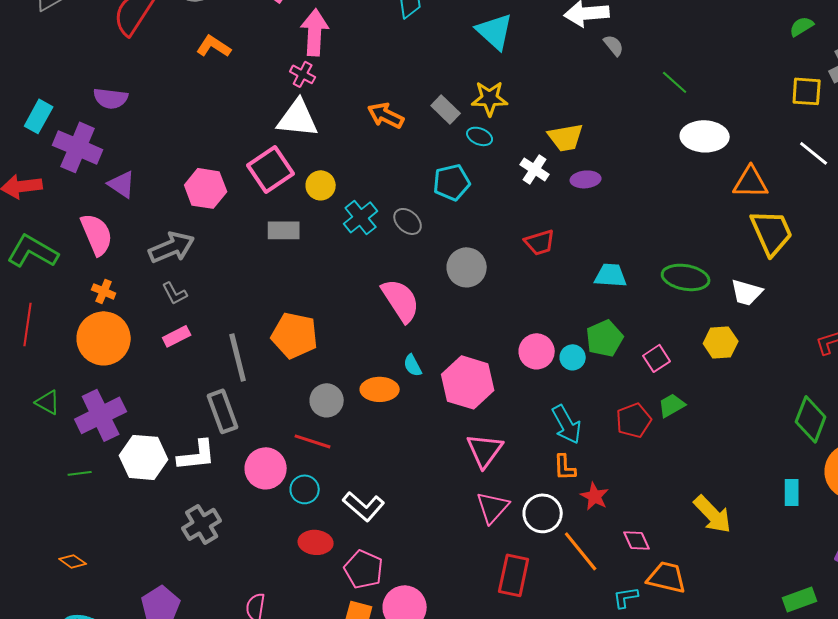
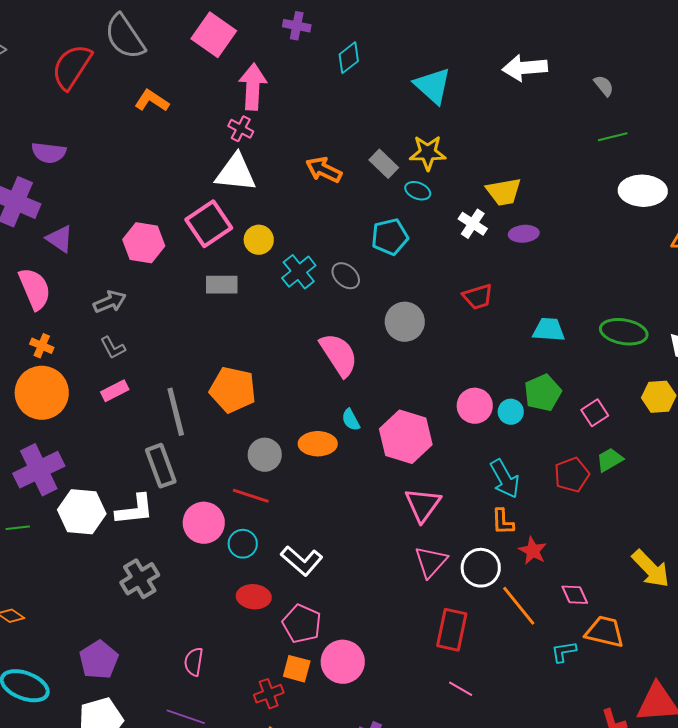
gray semicircle: (614, 45) -> (604, 86), moved
green line: (675, 82) -> (613, 137), turned -56
gray arrow: (172, 247) -> (110, 302), size x0.7

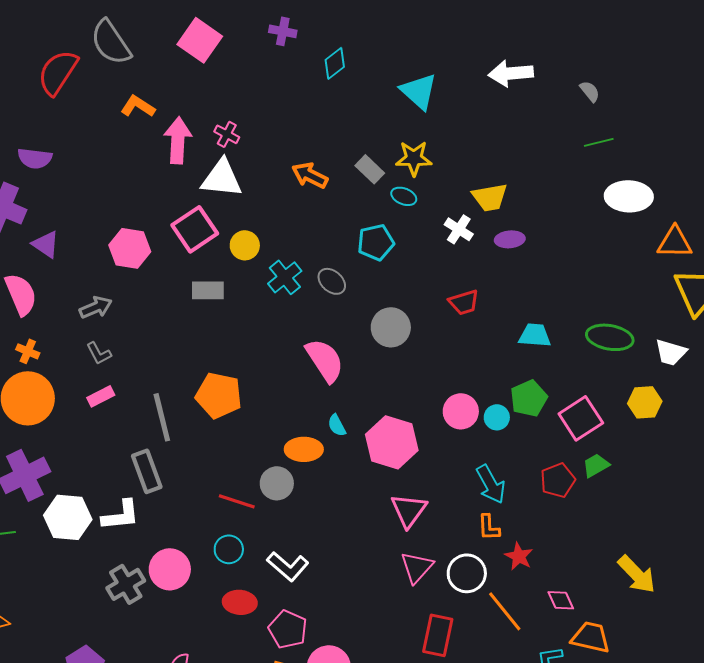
pink arrow: (253, 87) -> (178, 140), moved
pink square: (595, 413) -> (581, 418), size x1.6
gray circle: (265, 455) -> (277, 483), moved
pink circle: (204, 523) -> (170, 569), moved

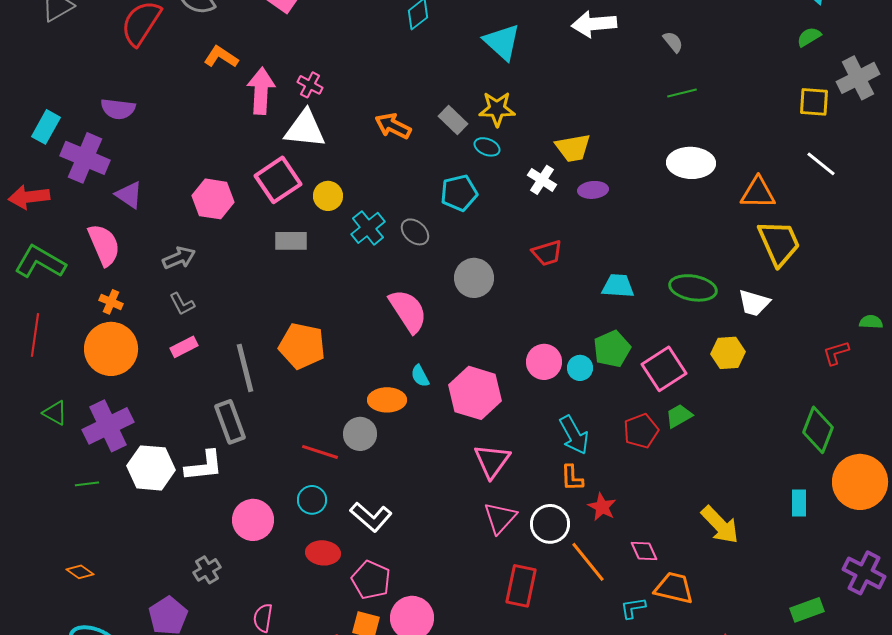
white ellipse: (629, 196) -> (691, 163), moved
gray cross: (126, 584) -> (207, 570), moved, size x0.7

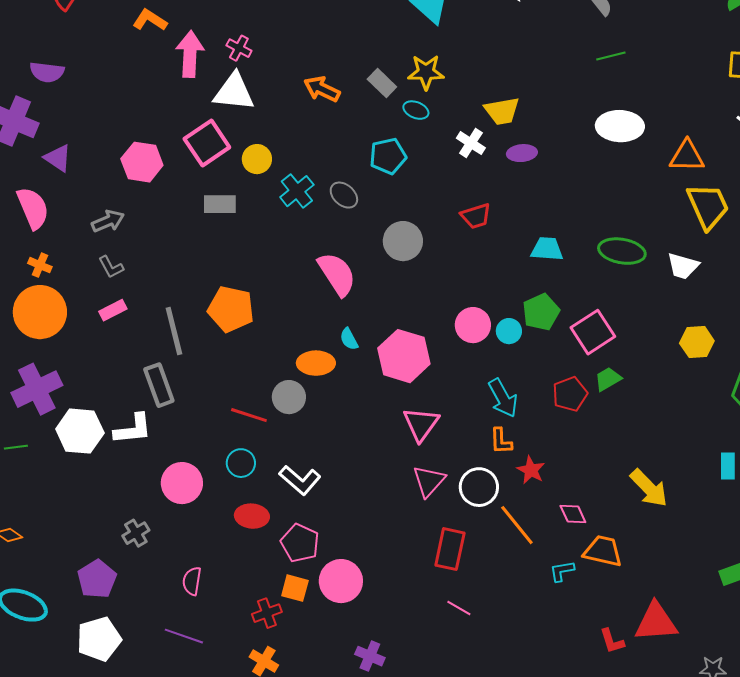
yellow hexagon: (728, 353) -> (697, 342), moved

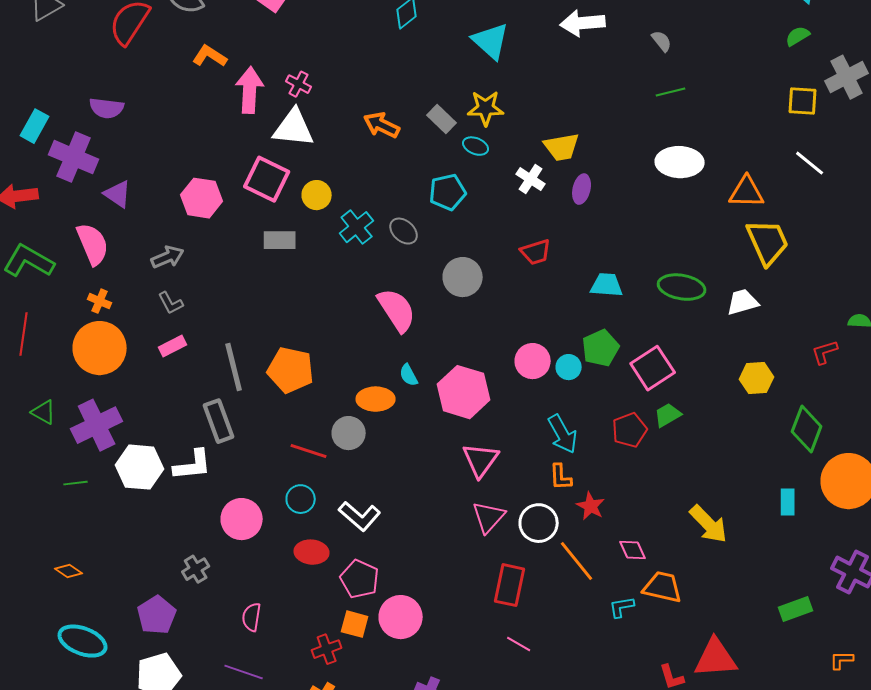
pink square: (207, 143) -> (267, 179), turned -30
purple ellipse: (522, 153) -> (582, 189), turned -72
white trapezoid: (683, 266) -> (743, 302), turned 148
orange pentagon: (231, 309) -> (291, 370), moved

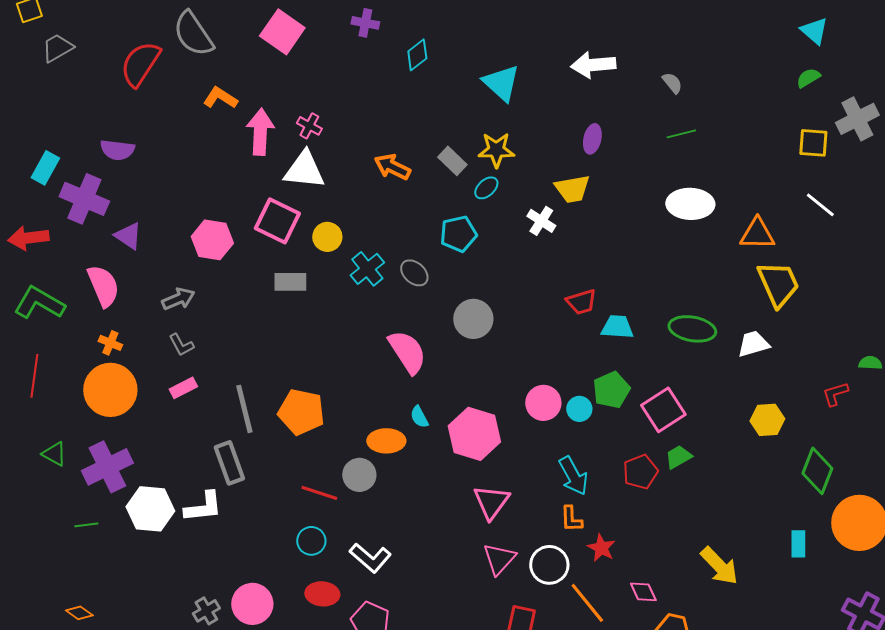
cyan ellipse: (476, 146) -> (486, 188), turned -65
purple ellipse: (582, 189) -> (592, 139), moved
red trapezoid: (536, 252) -> (581, 302), moved
pink circle: (242, 519) -> (252, 604), moved

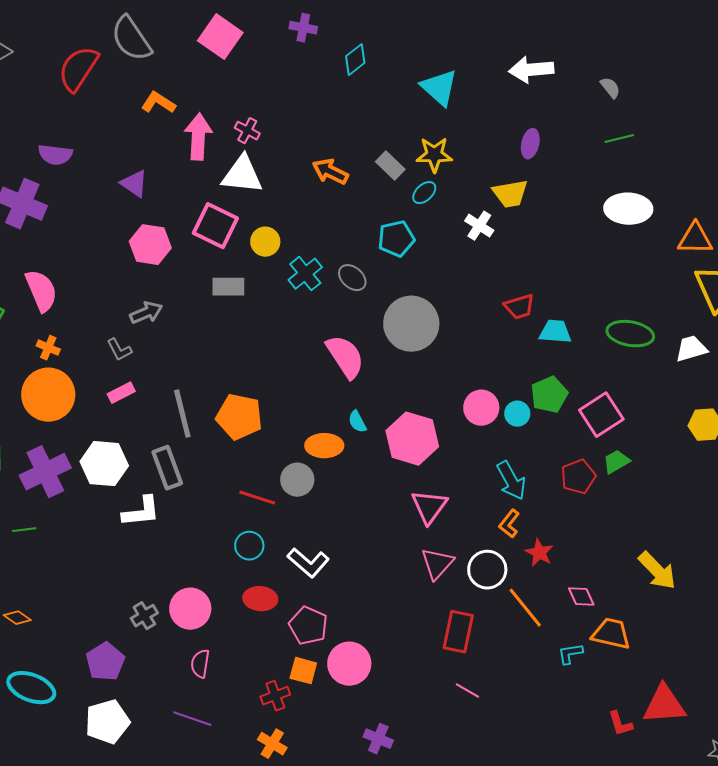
purple triangle: (128, 236) -> (134, 184), moved
gray arrow: (178, 299) -> (146, 313), moved
gray circle: (473, 319) -> (411, 324), size x1.4
white hexagon: (150, 509) -> (104, 464), moved
orange L-shape: (571, 519) -> (509, 524), turned 40

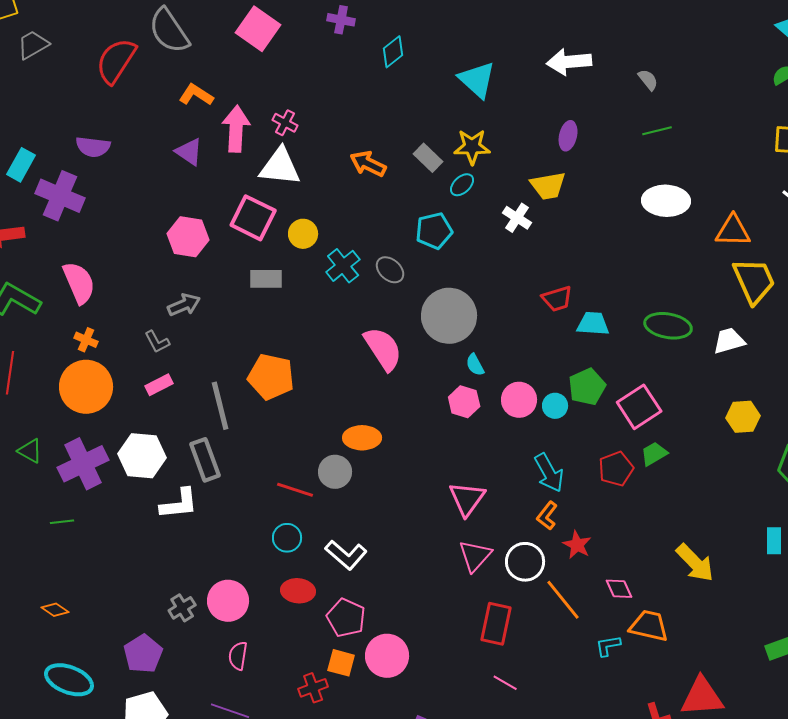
purple triangle: (134, 184) -> (189, 152), moved
orange pentagon: (239, 417) -> (271, 377), moved
cyan semicircle: (357, 422) -> (475, 365), moved
pink hexagon: (412, 439) -> (464, 402), moved, size x0.6

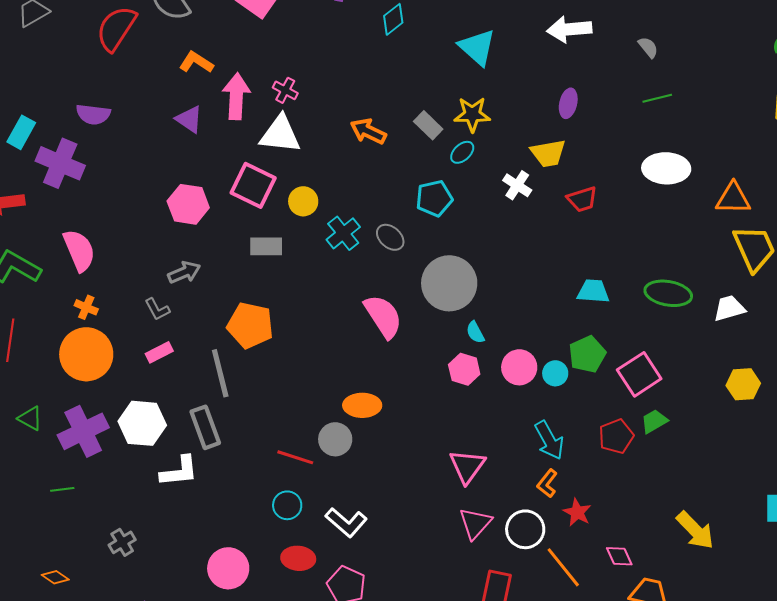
red trapezoid: (557, 299) -> (582, 199), moved
orange pentagon: (271, 377) -> (250, 325), moved
gray cross: (182, 608) -> (122, 542), moved

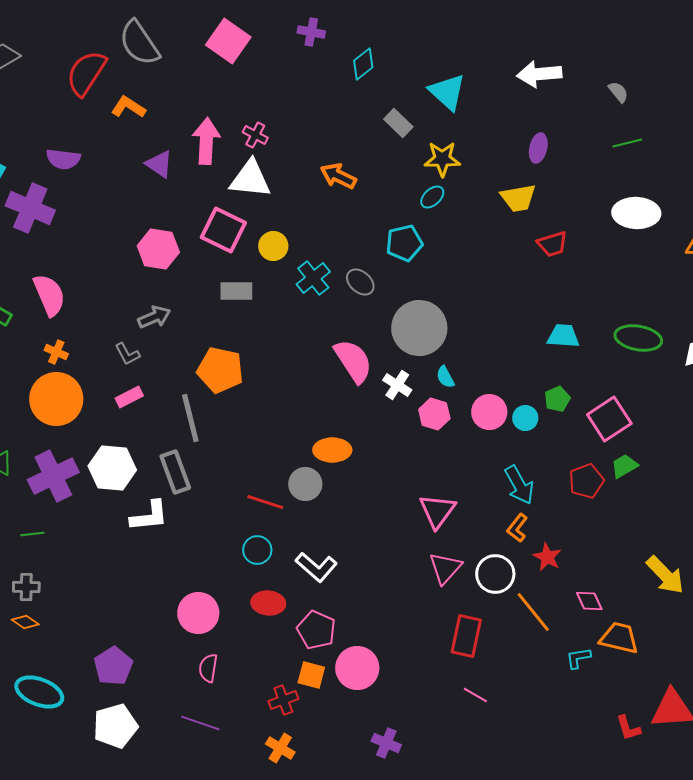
orange L-shape: (196, 62) -> (128, 107), moved
gray rectangle: (428, 125) -> (398, 123), moved
white cross: (517, 185) -> (397, 385), moved
green pentagon: (587, 354) -> (557, 399), size x0.7
gray cross: (122, 542) -> (26, 587), moved, turned 32

